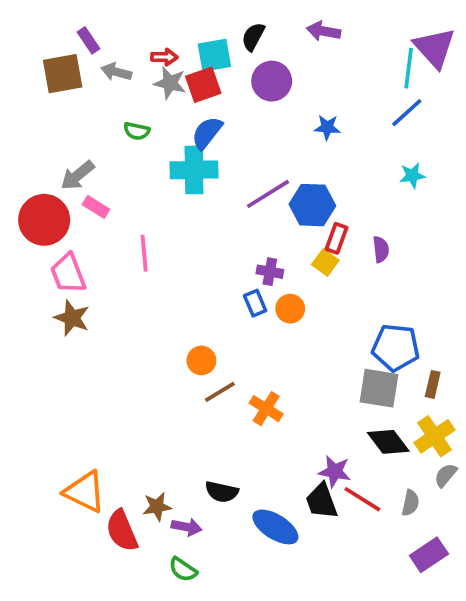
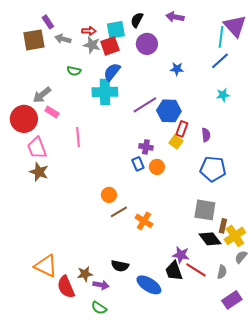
blue pentagon: (396, 347) -> (213, 169), moved
brown rectangle: (433, 384) -> (223, 226), moved

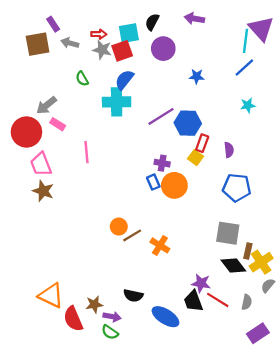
green semicircle: (74, 71) -> (82, 79), turned 48
orange circle: (157, 167) -> (174, 185), size x1.5
orange circle: (109, 195) -> (119, 227), moved
green semicircle: (99, 308) -> (110, 332), moved

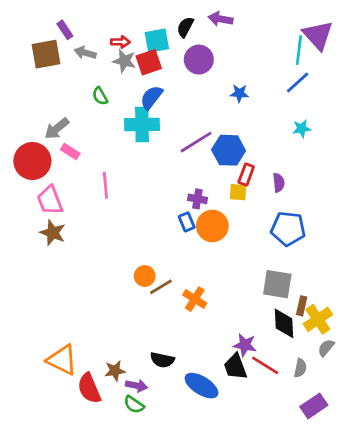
purple arrow: (194, 19) -> (220, 19), moved
yellow square: (196, 158) -> (238, 192), turned -32
black diamond: (233, 265) -> (284, 323), turned 35

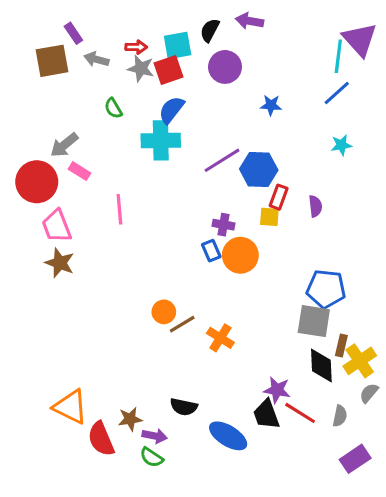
blue pentagon: (288, 229) -> (326, 289), moved

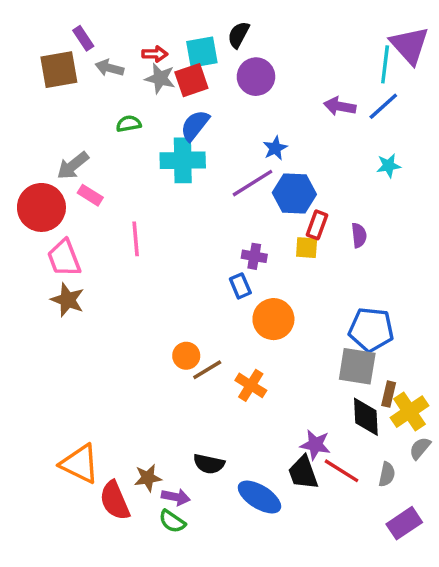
purple arrow: (250, 21) -> (340, 106), moved
blue star: (271, 105) -> (275, 148), moved, turned -30
green semicircle: (113, 108) -> (129, 124), turned 110
orange circle: (240, 255) -> (273, 319), moved

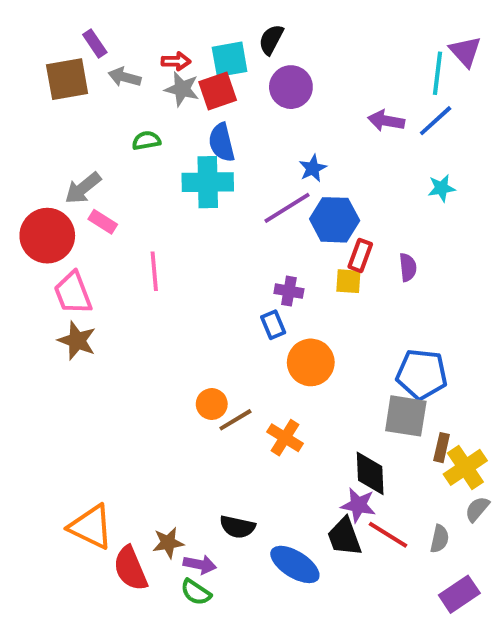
purple triangle: (410, 45) -> (465, 51), size x0.7
blue semicircle: (195, 125) -> (222, 143), turned -52
black diamond: (366, 417) -> (370, 473), moved

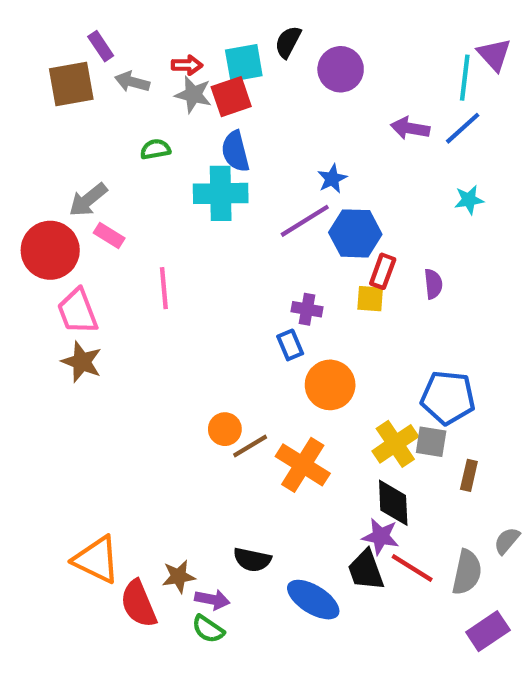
purple circle: (291, 87) -> (341, 69), moved
gray square: (406, 416) -> (431, 442), size x0.7
orange cross: (285, 438) -> (303, 465), size x1.4
yellow cross: (465, 467) -> (395, 444), moved
gray semicircle: (440, 539) -> (467, 572), size x1.5

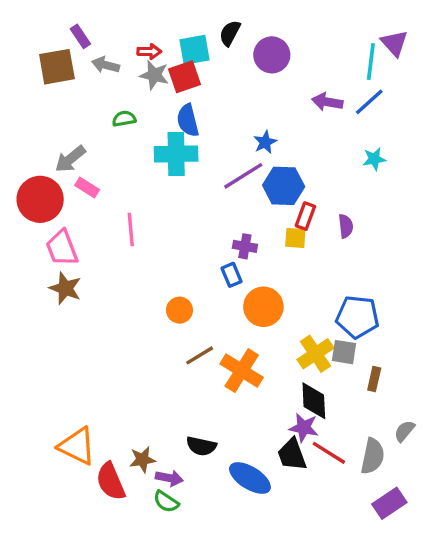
orange circle: (225, 429) -> (179, 310), moved

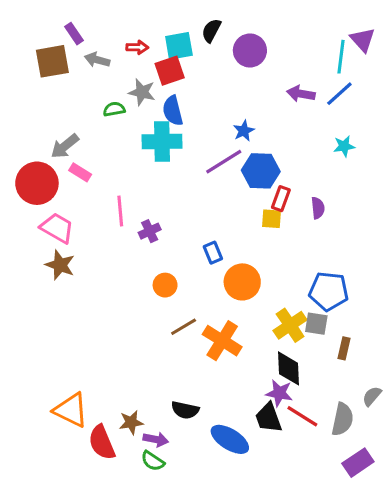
gray star: (154, 75) -> (142, 92), moved
purple cross: (245, 246) -> (150, 231), moved, turned -35
pink trapezoid: (62, 248) -> (57, 228), turned 141

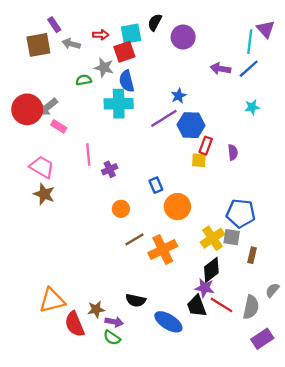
red circle: (37, 183) -> (27, 109), moved
orange cross: (222, 341) -> (163, 250), turned 32
black diamond: (289, 368) -> (211, 270), turned 55
orange triangle: (71, 410) -> (52, 300), turned -40

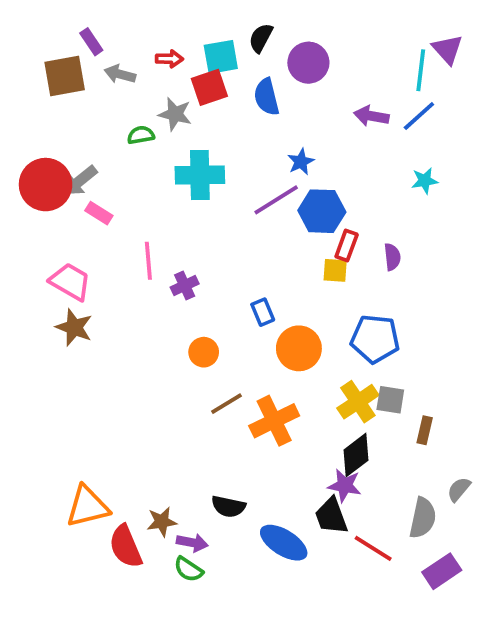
blue semicircle: (127, 81) -> (267, 97), moved
blue pentagon: (241, 213) -> (375, 339), moved
red line: (222, 305) -> (373, 548), moved

